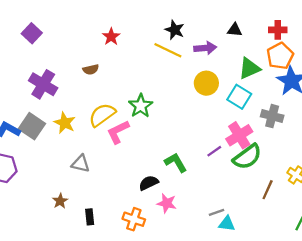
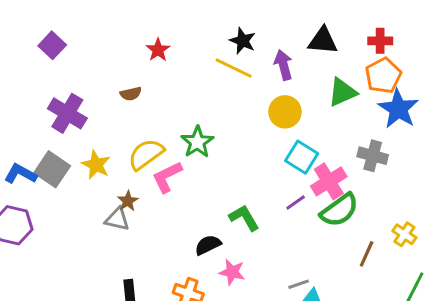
black triangle: (235, 30) -> (323, 41), size x1.5
purple arrow: (205, 48) -> (283, 65), turned -100
cyan square: (239, 97) -> (302, 157), moved
brown star: (60, 201) -> (128, 201), moved

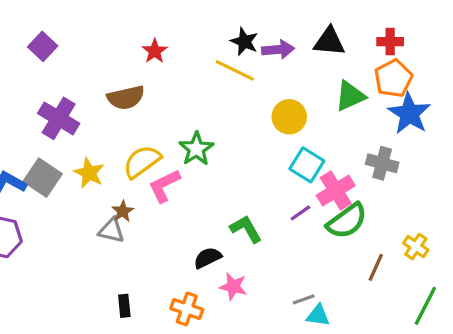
purple arrow: (283, 65) -> (278, 50), moved, turned 100
brown semicircle: (131, 94) -> (126, 98), size x1.6

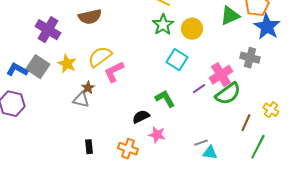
green star: (196, 149) -> (163, 25), moved
cyan square: (307, 165) -> (177, 60), moved
green line: (425, 306) -> (258, 147), moved

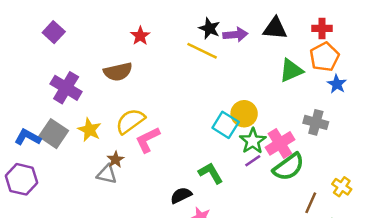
green star: (163, 25) -> (253, 141), moved
blue star: (267, 27) -> (337, 84), size x0.6
yellow circle: (192, 29) -> (244, 114), moved

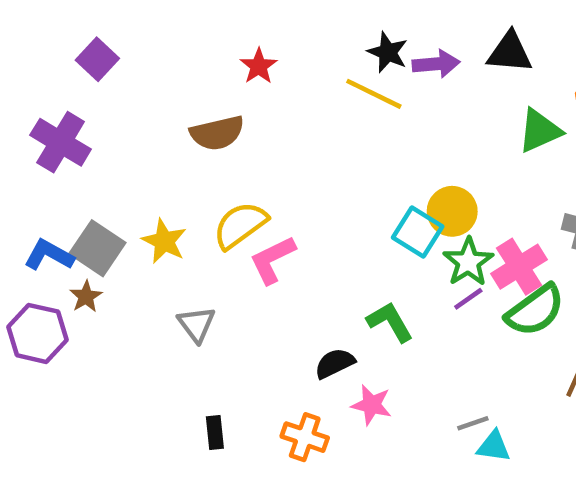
purple cross: (66, 88) -> (61, 142), moved
brown star: (115, 159) -> (86, 297), moved
gray triangle: (107, 174) -> (196, 324), turned 40

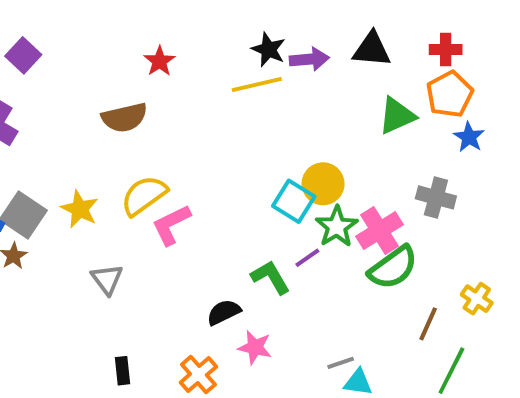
yellow line: (374, 94) -> (257, 85), turned -39
purple line: (468, 299) -> (307, 258), moved
orange cross: (305, 437) -> (198, 375), turned 30

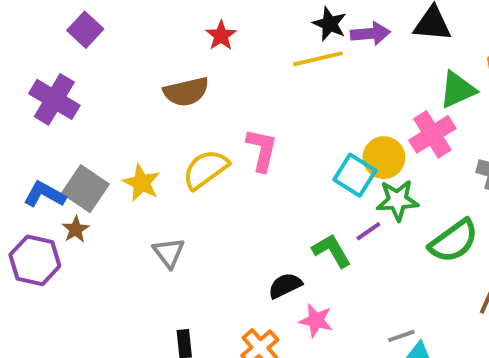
pink L-shape: (171, 225) -> (262, 150), moved, turned 129
green star: (337, 227) -> (397, 200), turned 30
pink cross: (379, 231) -> (432, 134), moved

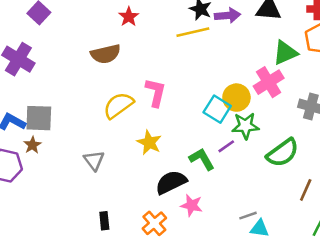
yellow star: (142, 183) -> (149, 142), moved
gray square: (85, 189) -> (39, 118), turned -32
black semicircle: (285, 286) -> (171, 182), size x1.4

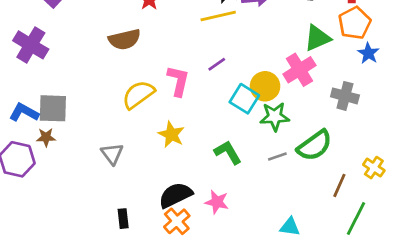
brown star: (32, 145) -> (46, 137), turned 30
purple line: (226, 146) -> (217, 64), moved
black semicircle: (171, 182) -> (175, 195), moved
gray line: (248, 216) -> (277, 157), moved

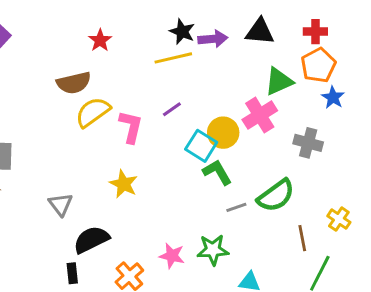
yellow semicircle: (138, 95) -> (93, 112), moved
green star: (275, 117) -> (213, 250), moved
green L-shape: (228, 152) -> (217, 172), moved
brown line: (339, 185) -> (302, 238), turned -35
black semicircle: (175, 195) -> (91, 240), moved

